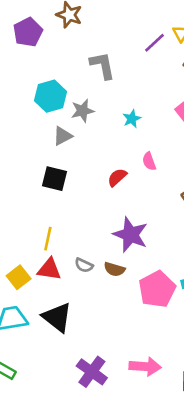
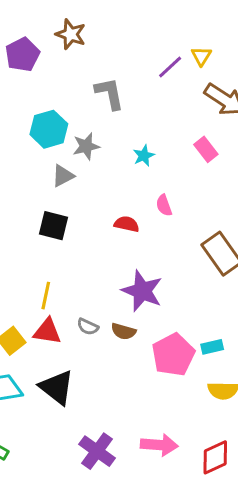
red semicircle: (117, 177) -> (127, 224), turned 54

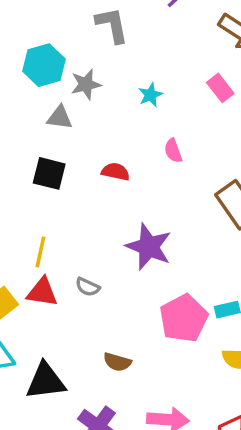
gray triangle: (63, 176) -> (60, 118), turned 35
red semicircle: (127, 224) -> (116, 172), moved
brown semicircle: (123, 331) -> (117, 362), moved
black triangle: (57, 387) -> (46, 381), moved, turned -45

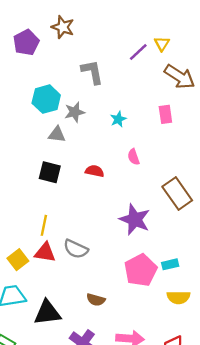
pink rectangle: (220, 88) -> (165, 114), turned 30
purple star: (149, 247) -> (135, 219), moved
gray semicircle: (88, 287) -> (76, 249), size x1.5

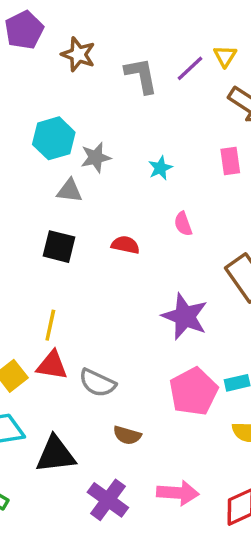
brown star: (63, 27) -> (78, 54), moved
purple pentagon: (26, 42) -> (24, 30), moved
gray L-shape: (92, 72) -> (141, 75), moved
gray semicircle: (76, 249) -> (97, 383), moved

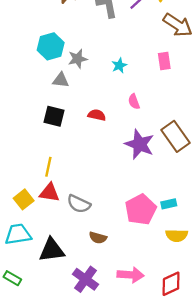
purple star: (185, 316) -> (140, 144), moved

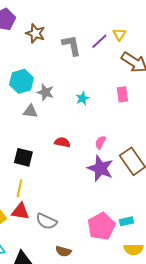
gray star: (78, 59) -> (45, 92), turned 30
pink semicircle: (134, 102) -> (100, 142), moved, turned 48
black square: (54, 116) -> (23, 157), moved

